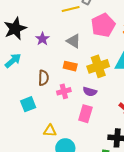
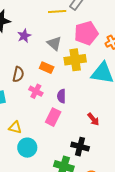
yellow cross: (98, 66) -> (75, 60), moved
pink cross: (64, 91) -> (36, 91), turned 32
purple semicircle: (90, 92) -> (61, 96), turned 64

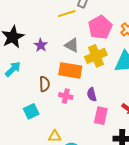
orange rectangle: (47, 68) -> (70, 70), size x1.6
pink rectangle: (53, 117) -> (101, 116), moved

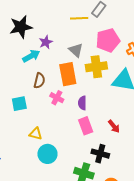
cyan arrow: (13, 69) -> (31, 56), moved
orange rectangle: (70, 70) -> (68, 74), turned 55
pink rectangle: (101, 116) -> (86, 126), turned -48

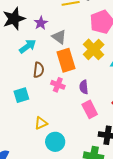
purple star: (46, 42) -> (41, 23), moved
gray triangle: (76, 50) -> (59, 37), moved
yellow cross: (96, 67) -> (94, 49), turned -30
yellow triangle: (36, 134) -> (41, 123), turned -32

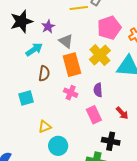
pink cross: (58, 85) -> (71, 93), moved
purple semicircle: (84, 87) -> (98, 90), moved

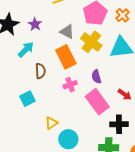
gray triangle: (66, 41) -> (67, 32), moved
pink cross: (71, 93) -> (70, 85), turned -32
pink rectangle: (94, 115) -> (97, 102), size x1.4

